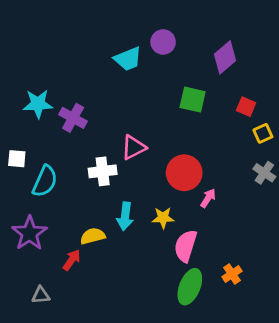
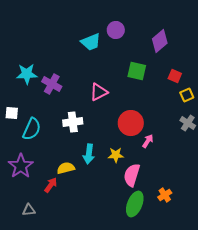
pink triangle: (134, 147) -> (99, 92), moved

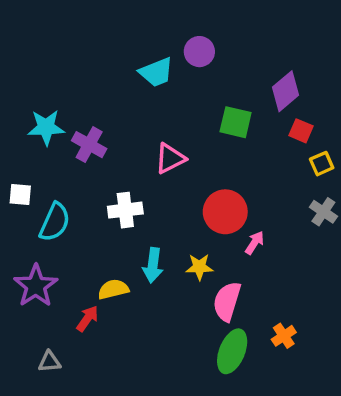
purple diamond: (160, 41) -> (286, 91), moved

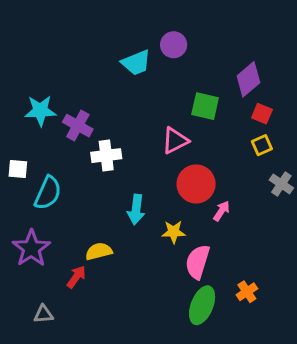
pink triangle: (170, 158) -> (175, 141), moved
yellow square: (322, 164) -> (262, 145), moved
white cross: (125, 210) -> (106, 156), moved
cyan arrow: (153, 265) -> (136, 209), moved

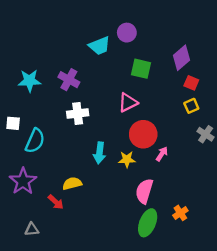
green square: (205, 106) -> (141, 69), moved
purple cross: (78, 126) -> (69, 80), moved
yellow star: (174, 232) -> (127, 159), moved
red arrow: (76, 277) -> (56, 202), turned 98

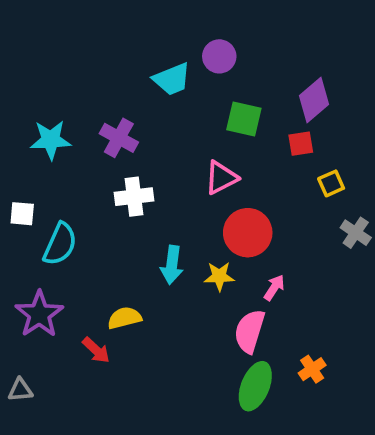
red square: (191, 83) -> (301, 144), moved, turned -32
pink arrow: (162, 154) -> (274, 288), moved
gray triangle: (32, 229) -> (20, 390), moved

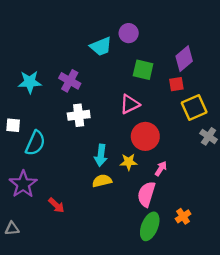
yellow square: (331, 183) -> (194, 108), size x1.6
yellow semicircle: (125, 318) -> (102, 181), moved

